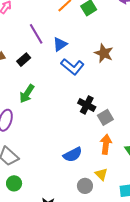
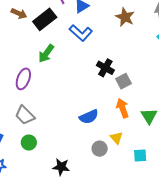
black rectangle: (24, 60) -> (45, 19), size x1.6
blue L-shape: (72, 67) -> (81, 33), moved
orange arrow: (106, 144) -> (123, 108), turned -30

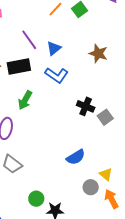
black rectangle: (45, 19) -> (19, 66), turned 35
orange arrow: (123, 108) -> (111, 199), moved
green circle: (29, 143) -> (36, 199), moved

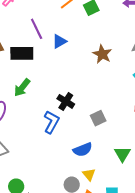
blue L-shape: (57, 75) -> (51, 122), moved, turned -105
black cross: (86, 106) -> (66, 101), moved
blue semicircle: (76, 157) -> (83, 150), moved

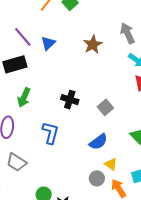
brown star: (102, 54) -> (93, 45), turned 30
blue L-shape: (51, 122) -> (51, 133), moved

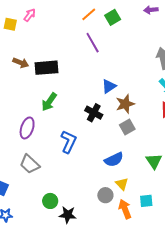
purple line: (23, 37) -> (93, 43), moved
blue triangle: (48, 43) -> (109, 86), moved
brown star: (93, 45) -> (125, 104), moved

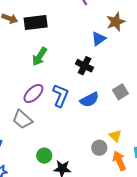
brown star: (125, 104) -> (116, 22), moved
gray square: (127, 127) -> (120, 92), moved
purple ellipse: (27, 128) -> (33, 93), moved, turned 30
blue semicircle: (114, 160) -> (89, 100), moved

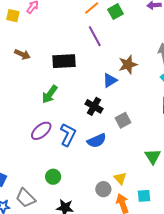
black rectangle: (36, 22) -> (64, 61), moved
gray square: (120, 92) -> (123, 120), moved
gray trapezoid: (22, 119) -> (26, 198), moved
green circle: (44, 156) -> (53, 177), moved

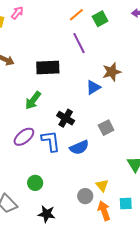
black cross: (94, 106) -> (66, 118), moved
blue L-shape: (68, 135) -> (51, 141), turned -35

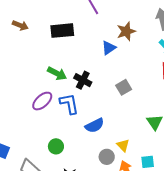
green arrow: (33, 100) -> (57, 73), moved, turned -96
blue semicircle: (79, 147) -> (95, 125), moved

